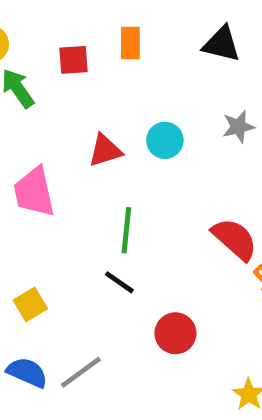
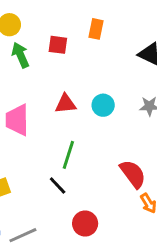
orange rectangle: (130, 43) -> (96, 29), moved

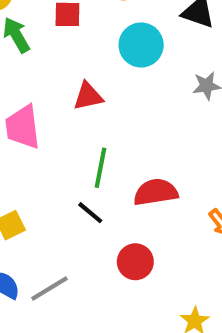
cyan circle: (103, 105) -> (141, 45), moved, size x1.4
red semicircle: (133, 174) -> (156, 192), moved, turned -56

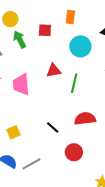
green line: (100, 168) -> (74, 83), moved

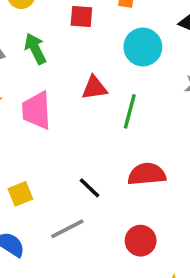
green arrow: (20, 39) -> (35, 49), moved
red circle: (74, 152) -> (141, 241), moved
gray line: (31, 164) -> (67, 229), moved

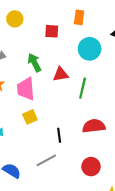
green arrow: (35, 49) -> (34, 63), moved
black line: (89, 188) -> (59, 135), turned 40
yellow square: (20, 194) -> (30, 117), moved

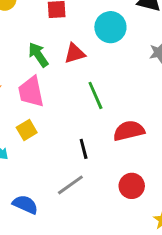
red triangle: (61, 74) -> (75, 53), moved
green line: (83, 88) -> (95, 95), moved, turned -30
yellow square: (30, 117) -> (27, 130), moved

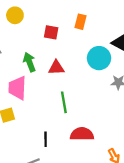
cyan circle: (110, 27) -> (99, 58), moved

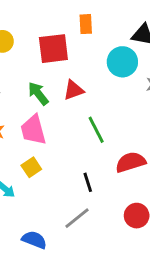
red square: (51, 32) -> (53, 49), size x1.6

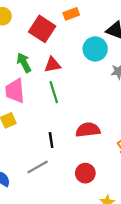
orange rectangle: (86, 24) -> (71, 14), turned 63
red square: (53, 49) -> (42, 29), turned 30
green line: (96, 130) -> (54, 92), moved

